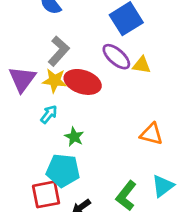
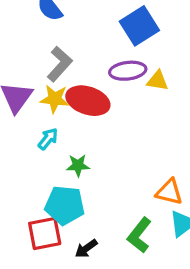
purple ellipse: (116, 57) -> (128, 71), turned -48
orange triangle: (152, 134) -> (169, 192), moved
green star: (74, 137) -> (78, 165), turned -30

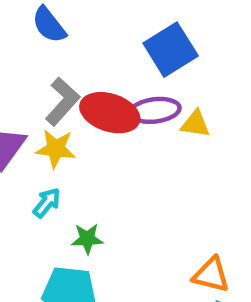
red ellipse: (88, 101) -> (110, 113), moved

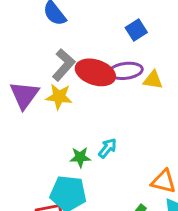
blue square: (171, 50) -> (136, 30), size x0.6
cyan arrow: (47, 203) -> (108, 148), moved

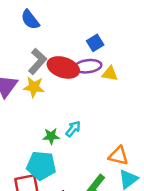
blue square: (136, 30) -> (95, 43), moved

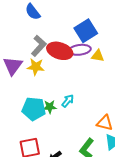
blue square: (95, 43) -> (86, 31), size x1.6
cyan pentagon: (41, 166) -> (34, 109), moved

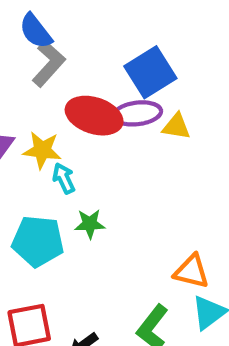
gray L-shape: (39, 46) -> (49, 64), moved
cyan arrow: (68, 101) -> (64, 178), moved, turned -64
green star: (50, 107) -> (90, 224), moved

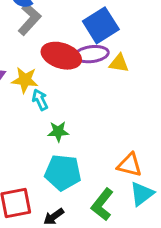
cyan pentagon: (38, 241) -> (63, 173), moved

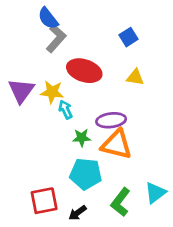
blue square: (101, 25) -> (129, 37), moved, size x0.6
purple ellipse: (92, 54) -> (111, 120), moved
orange triangle: (130, 165) -> (116, 144), moved, size x1.4

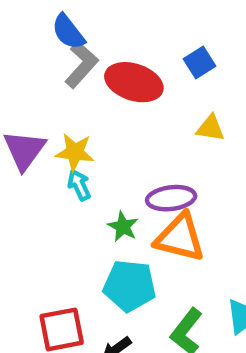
red ellipse: (84, 71) -> (134, 82), moved
cyan arrow: (65, 110) -> (79, 185), moved
green star: (82, 138) -> (123, 227), turned 30

